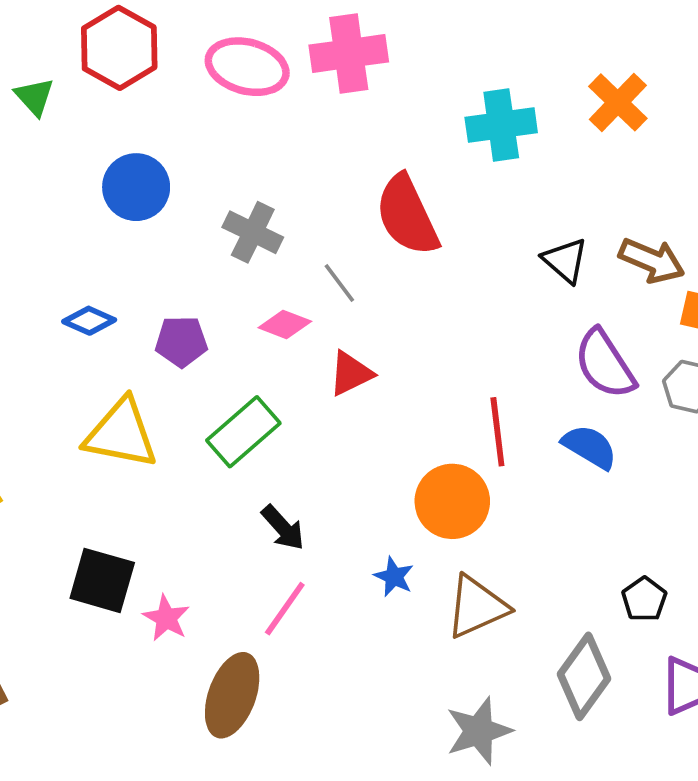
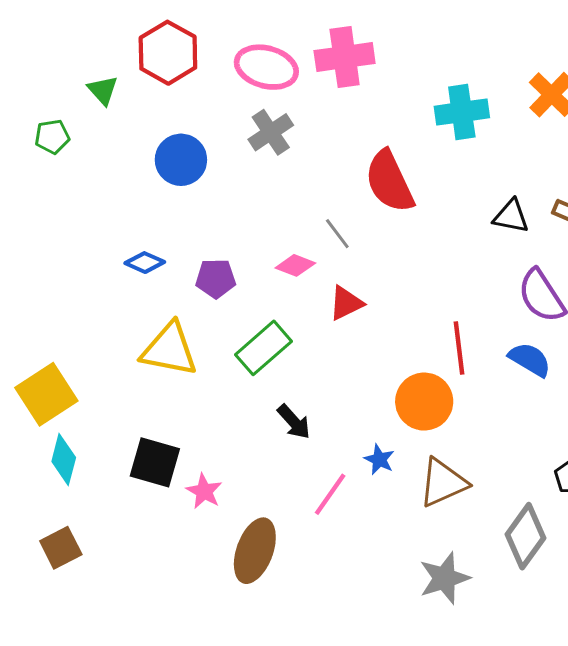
gray cross: (253, 232) -> (271, 132), moved, turned 30
black triangle: (565, 260) -> (511, 216), turned -30
pink line: (285, 609) -> (330, 494), moved

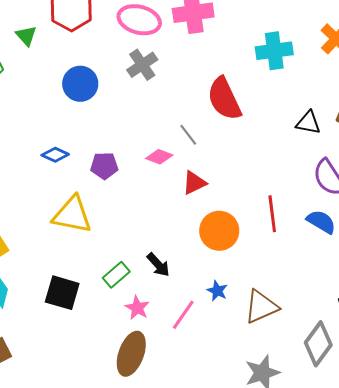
green rectangle: (263, 348) -> (116, 275), moved, size x0.7
orange circle: (424, 402) -> (219, 231), moved
pink star: (204, 491) -> (137, 308), moved

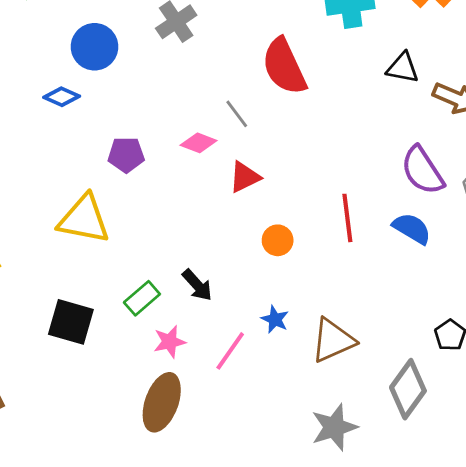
black triangle: (308, 123) -> (403, 68), moved
blue diamond: (55, 155) -> (62, 97), moved
orange circle: (219, 231) -> (278, 240), size x0.6
pink star: (137, 308) -> (170, 342), turned 30

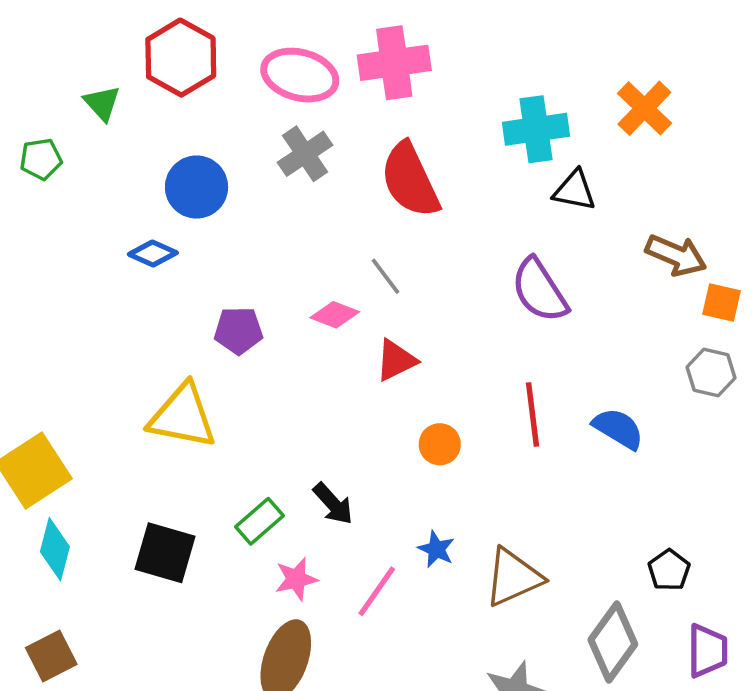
red semicircle: (284, 66) -> (410, 180), moved
black triangle: (403, 68) -> (574, 191), moved
purple semicircle: (422, 171) -> (539, 290), moved

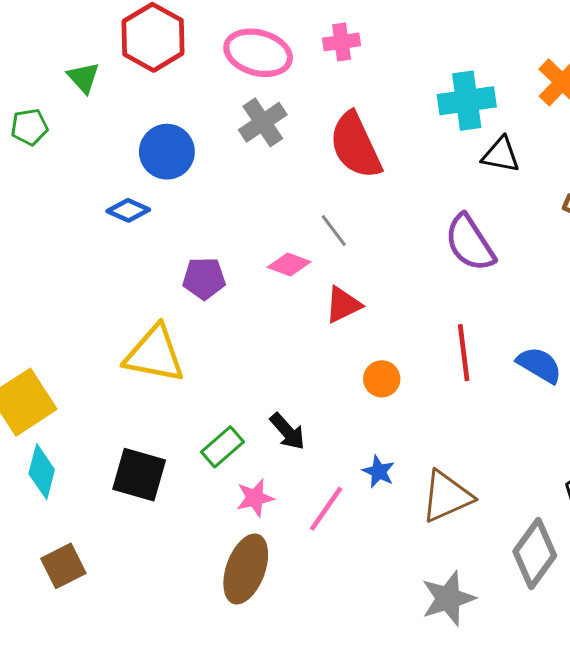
pink cross: (394, 63) -> (342, 42), size x0.6
brown square: (51, 656) -> (63, 566), moved

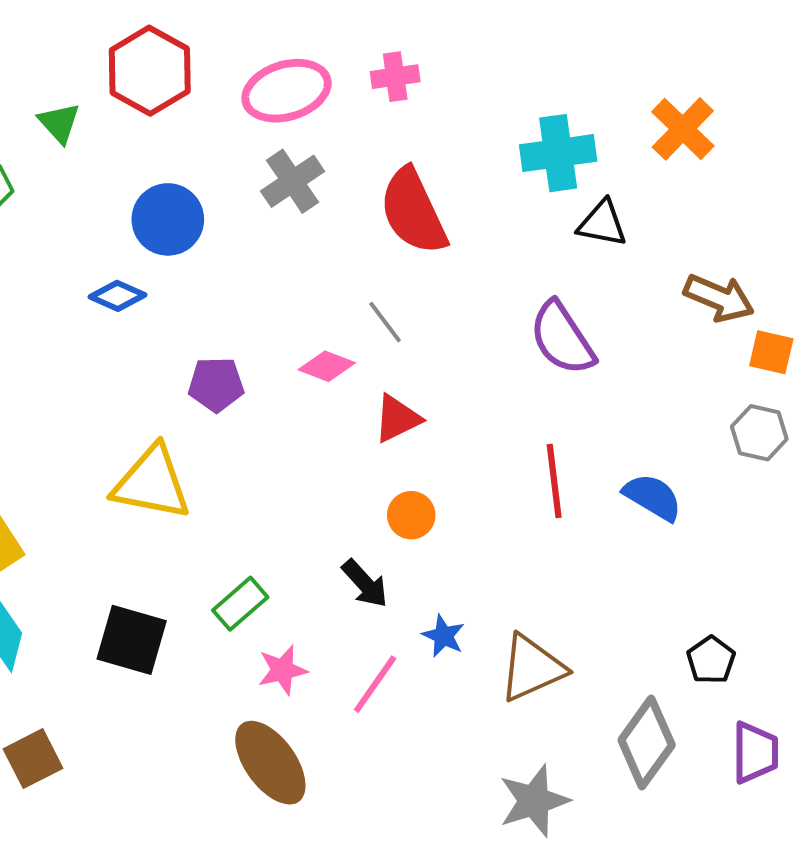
pink ellipse: (258, 53) -> (287, 91), turned -32
orange circle: (382, 379) -> (411, 515), moved
black arrow: (287, 431) -> (365, 584), moved
brown ellipse: (246, 569) -> (270, 763), turned -56

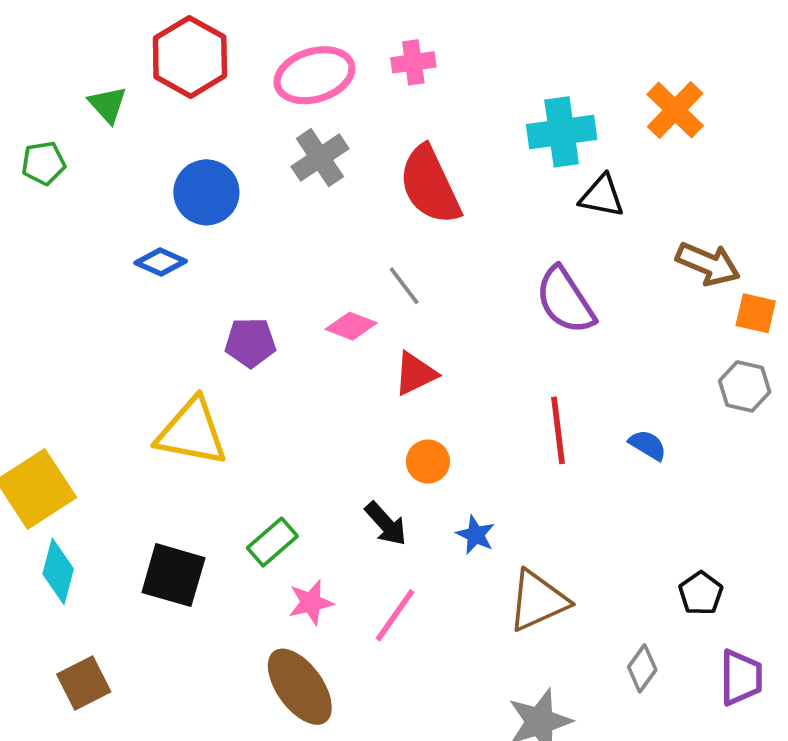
blue semicircle: (653, 497) -> (648, 445), size x0.7
blue star: (443, 636) -> (476, 535), moved
gray diamond: (647, 742) -> (642, 668), size x0.6

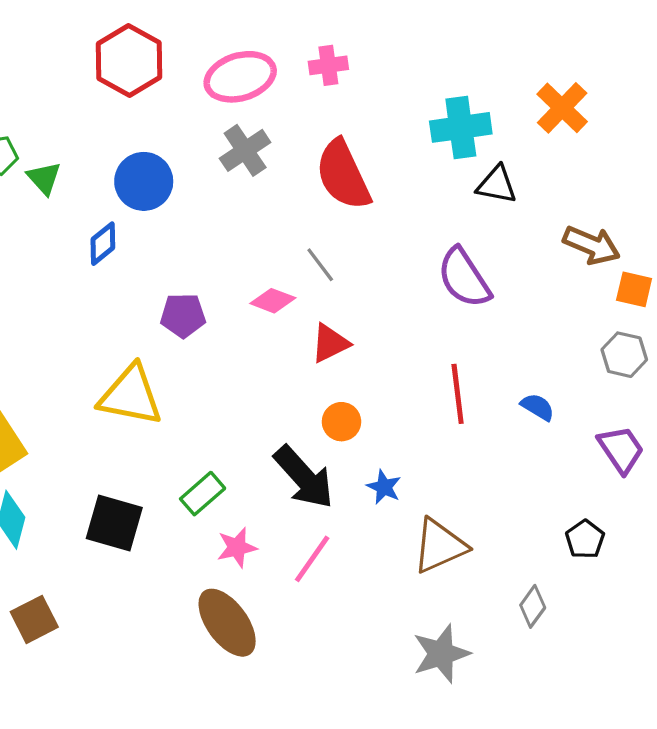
green triangle: (108, 105) -> (44, 178), moved
blue diamond: (161, 262) -> (103, 244), turned -63
black arrow: (386, 524) -> (304, 477), size x1.6
purple trapezoid: (741, 678) -> (621, 449), moved, turned -34

